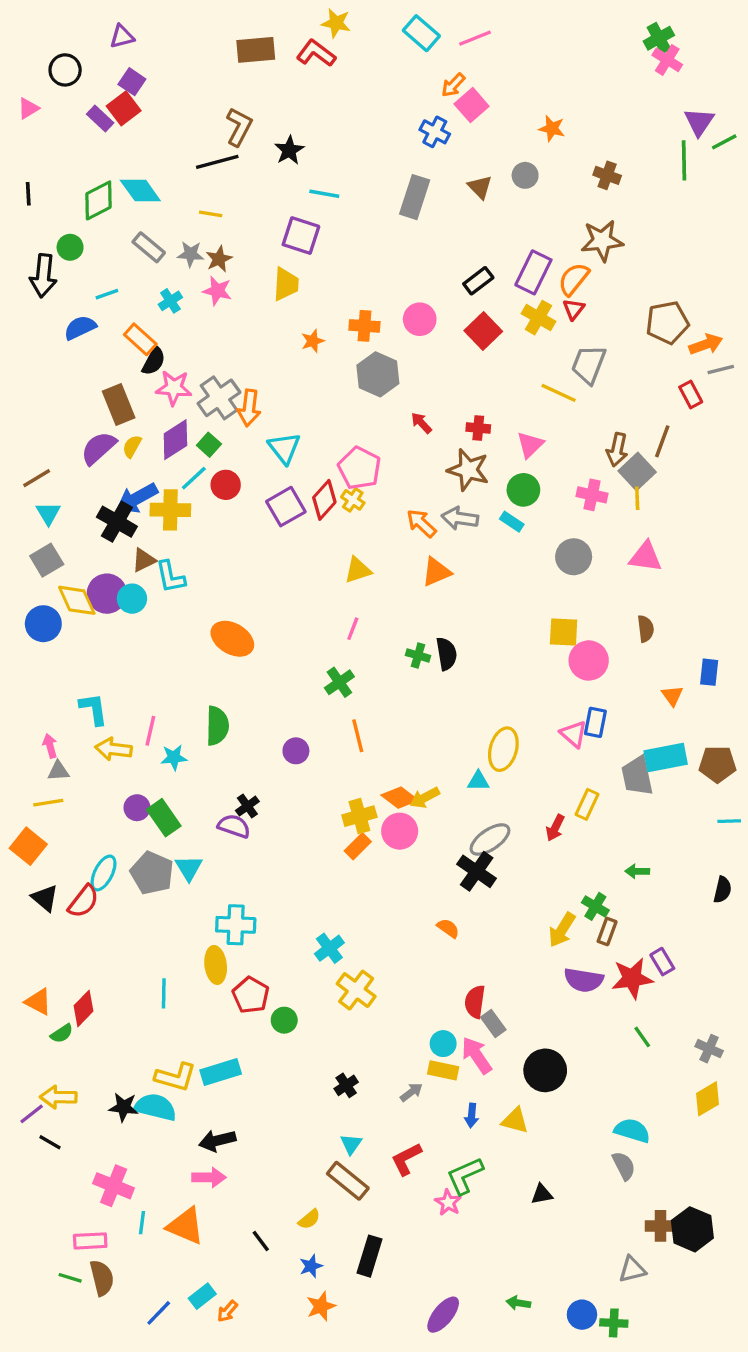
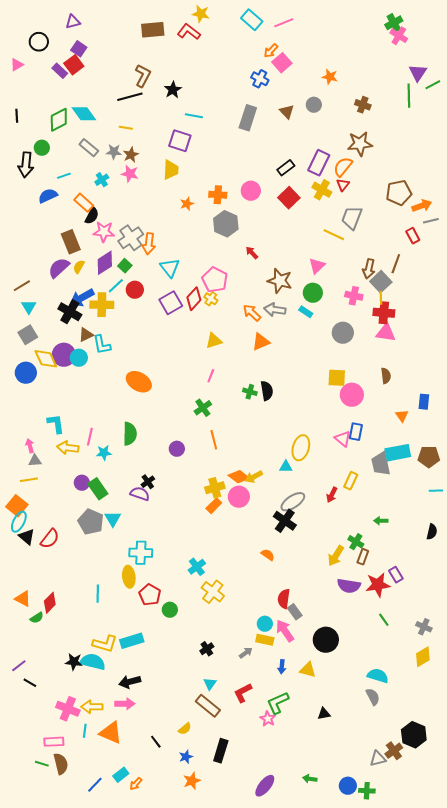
red cross: (478, 428) -> (384, 313), moved, size x1.5
cyan ellipse: (104, 873) -> (19, 522), moved
yellow arrow: (58, 1097) -> (92, 707), moved
brown cross: (661, 1226) -> (394, 751), moved, turned -36

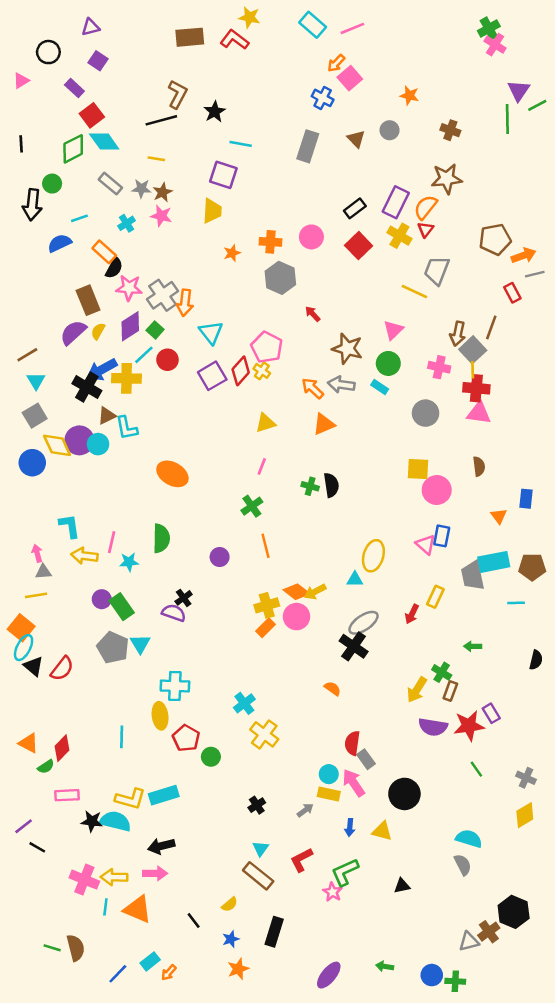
red square: (74, 65) -> (92, 115), moved
cyan line: (436, 491) -> (516, 603), moved
pink rectangle: (54, 742) -> (67, 795), moved

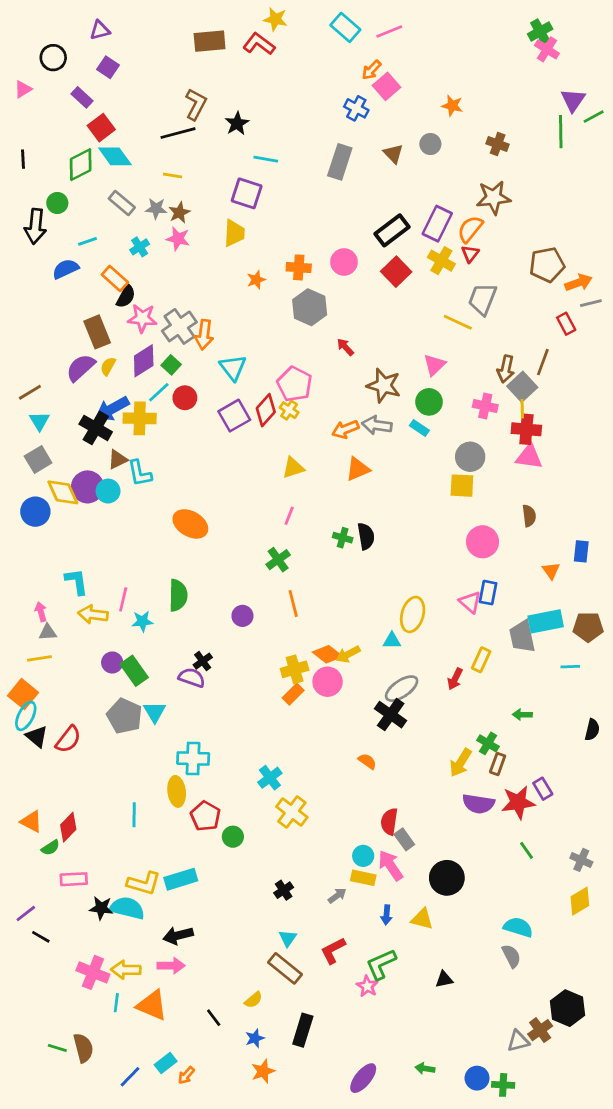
black rectangle: (355, 208) -> (392, 230), size x1.4
orange arrow: (313, 388) -> (345, 429), turned -65
yellow square: (418, 469) -> (462, 486), moved

